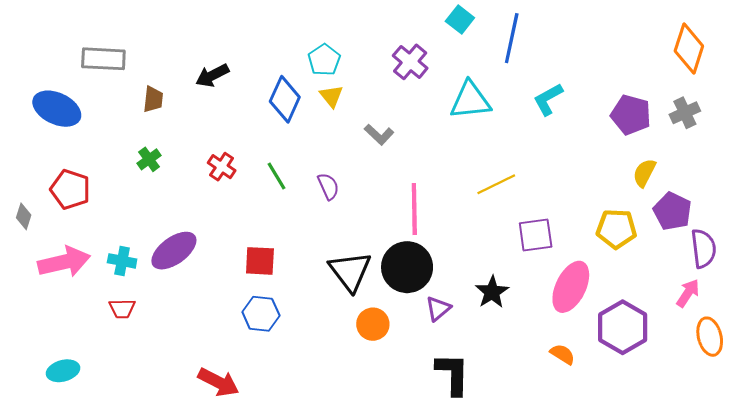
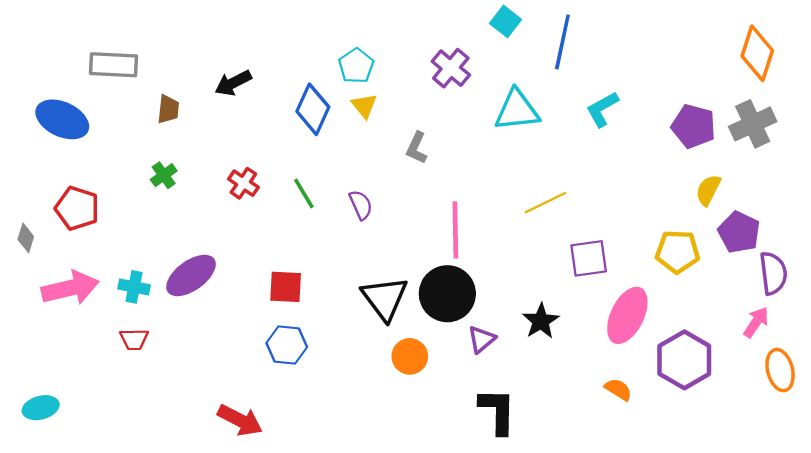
gray cross: (685, 113) -> (753, 124), size x1.4
gray L-shape: (379, 134) -> (417, 148), turned 72
cyan ellipse: (63, 371) -> (41, 408), moved

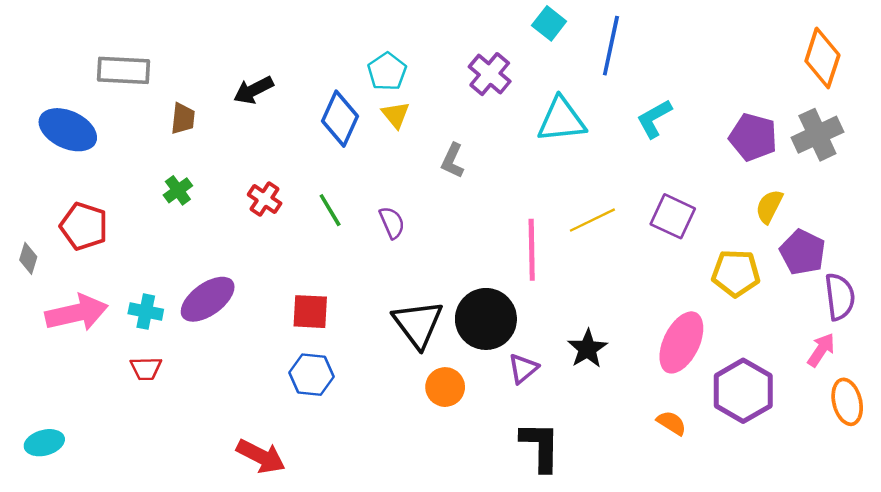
pink line: (455, 230) -> (532, 250), moved
purple square: (589, 258) -> (673, 216), moved, turned 33

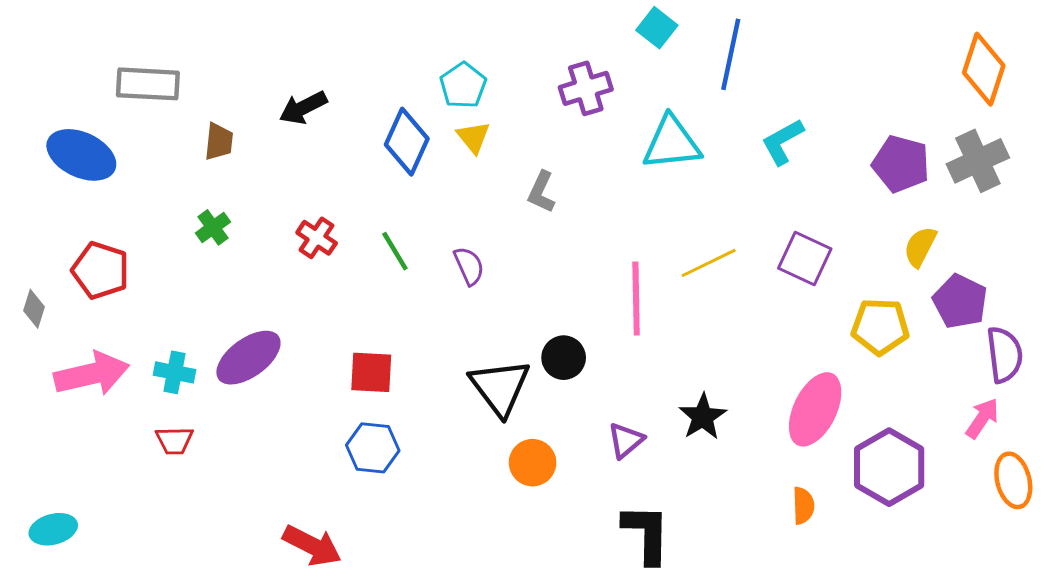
purple cross: (490, 74) -> (586, 88), turned 33
black circle: (486, 319) -> (564, 358), moved, size x0.6
orange semicircle: (671, 423) -> (803, 506), turned 56

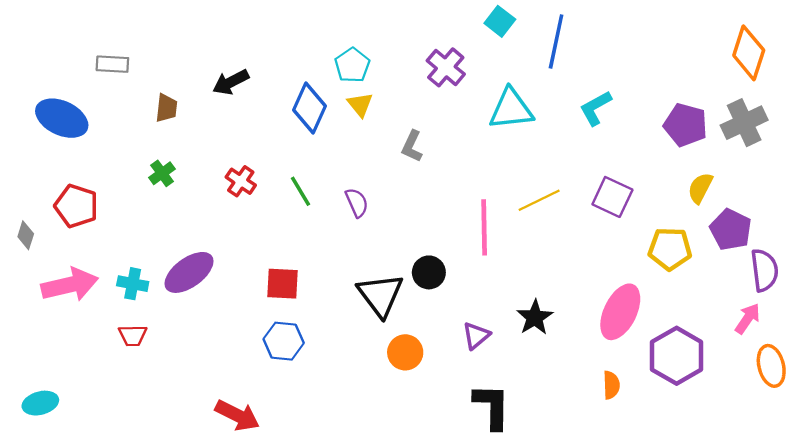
gray rectangle: (148, 84) -> (112, 64), size x0.7
purple cross: (586, 88) -> (446, 67), turned -33

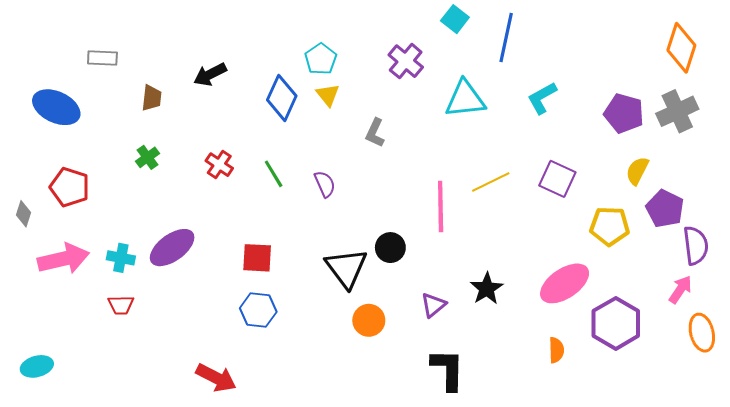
pink ellipse: (620, 312) -> (565, 283), turned 30

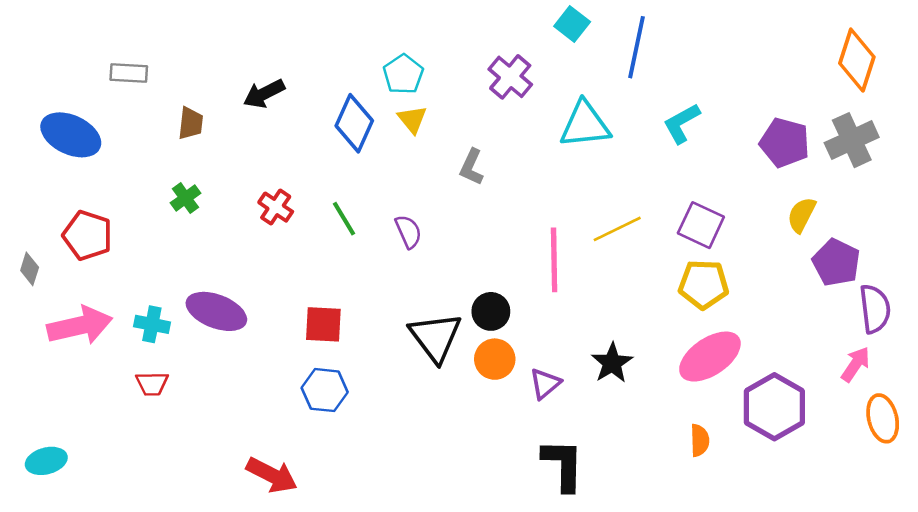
yellow pentagon: (610, 226) -> (704, 284), moved
purple ellipse: (172, 248) -> (216, 311), turned 57
orange circle: (369, 320) -> (495, 359), moved

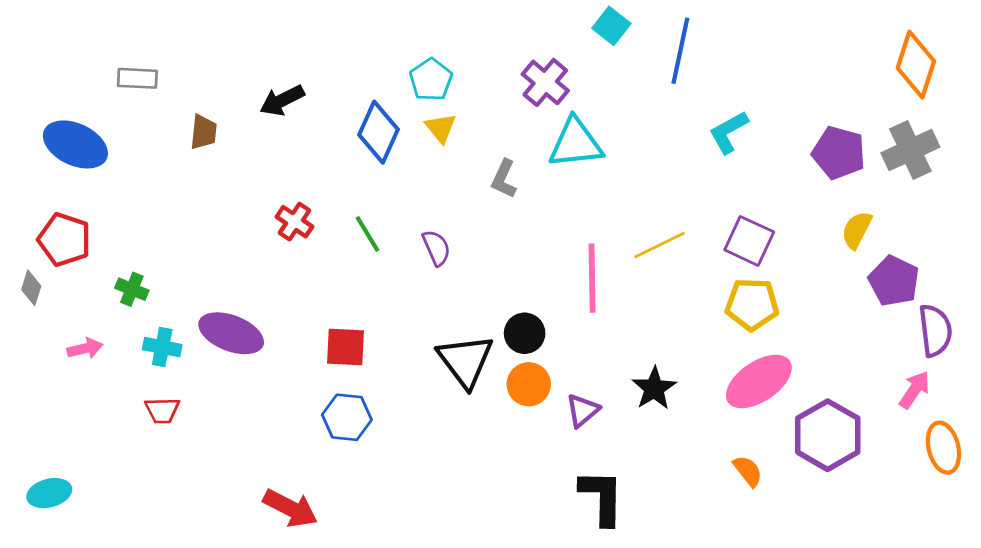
cyan triangle: (585, 125) -> (576, 143), moved
green cross: (185, 198) -> (132, 289), moved, turned -32
red pentagon: (88, 235) -> (64, 240), moved
pink arrow: (80, 326) -> (85, 348), size x0.5
orange semicircle: (700, 440) -> (748, 471), turned -36

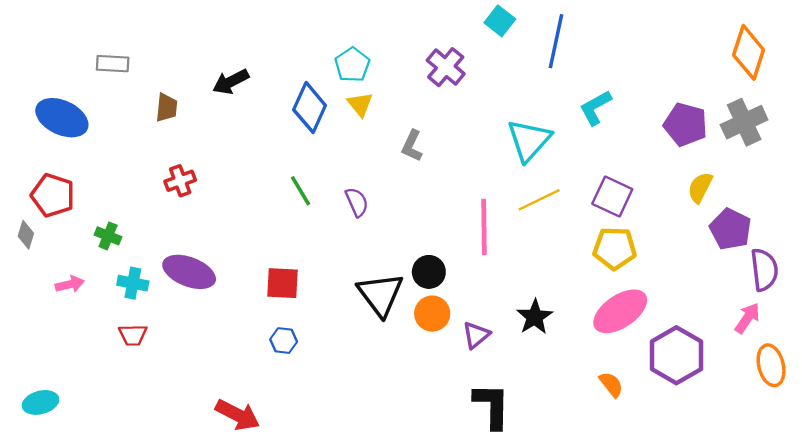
cyan triangle: (576, 143) -> (529, 140), moved, turned -42
red cross: (294, 222) -> (180, 181), moved, turned 36
blue hexagon: (347, 417) -> (284, 341), size x0.7

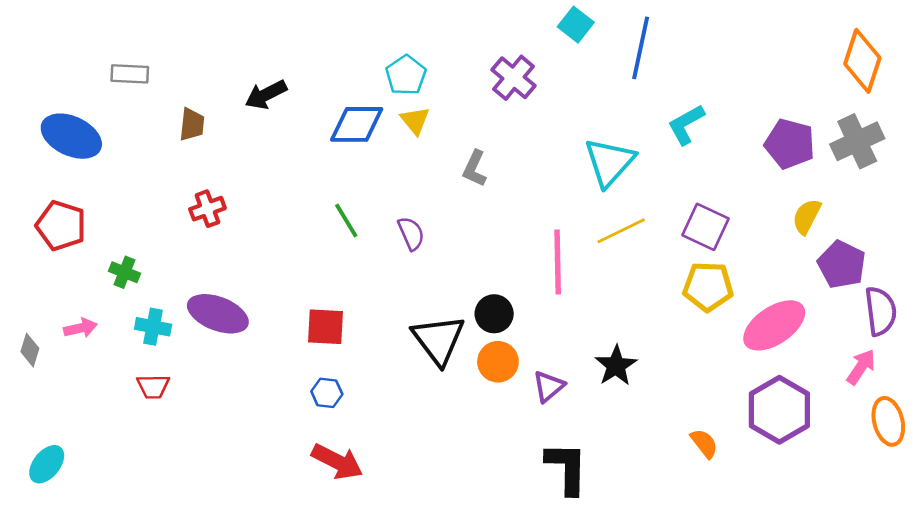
blue diamond: (310, 108) -> (357, 124), turned 66
gray diamond: (26, 235) -> (30, 350), moved
pink ellipse: (620, 311) -> (774, 325), moved
cyan ellipse: (41, 402) -> (47, 464), turned -36
red arrow: (237, 415) -> (337, 462), moved

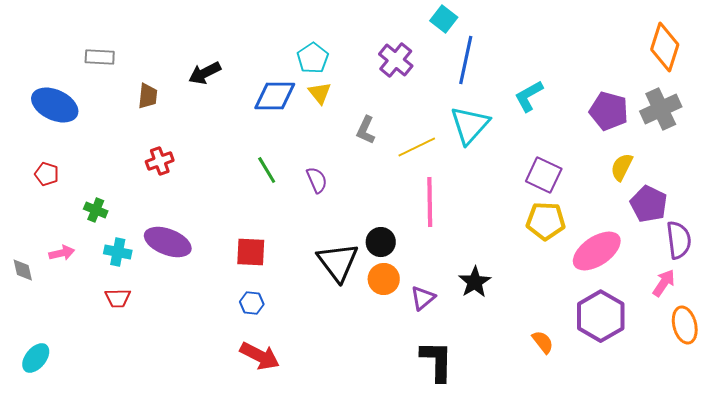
blue line: (641, 48) -> (466, 60), moved
red pentagon: (61, 226) -> (47, 174), size x0.6
yellow line: (621, 231) -> (417, 147), moved
gray diamond: (30, 350) -> (23, 270), turned -30

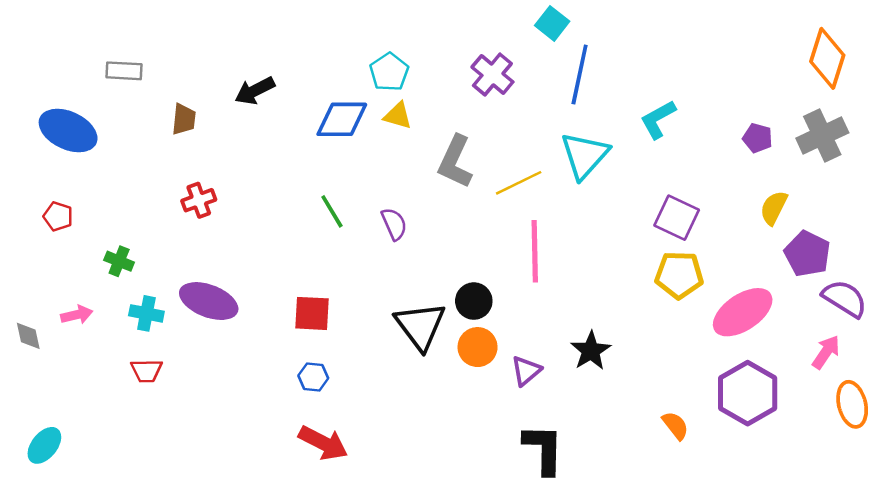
yellow triangle: (320, 93) -> (398, 116), turned -35
purple pentagon: (609, 111) -> (758, 138), size x0.6
gray L-shape: (366, 130) -> (455, 162), size x1.5
purple semicircle: (679, 240) -> (845, 299), turned -51

